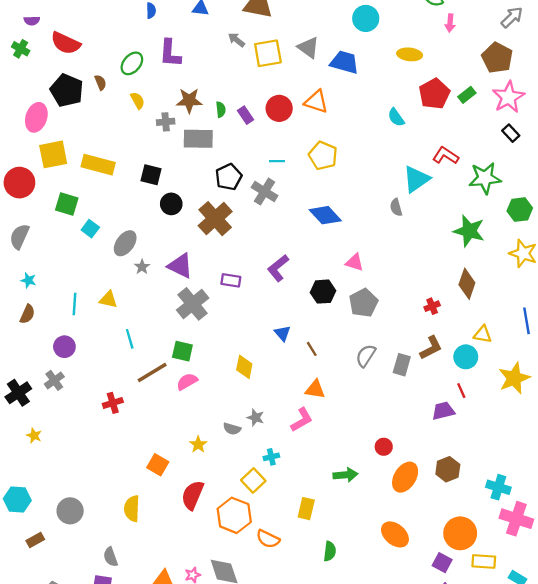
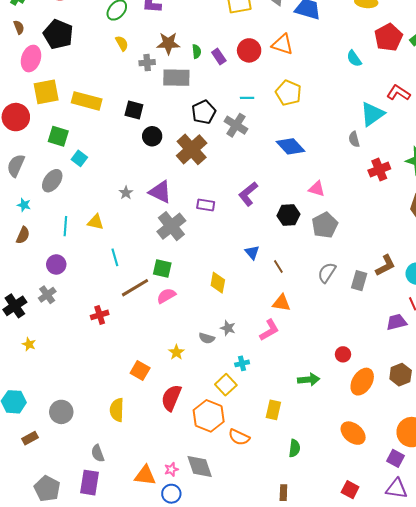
brown semicircle: (100, 83) -> (19, 27), moved
gray ellipse: (125, 243) -> (52, 181), moved
red cross: (432, 306) -> (379, 170), moved, size x1.5

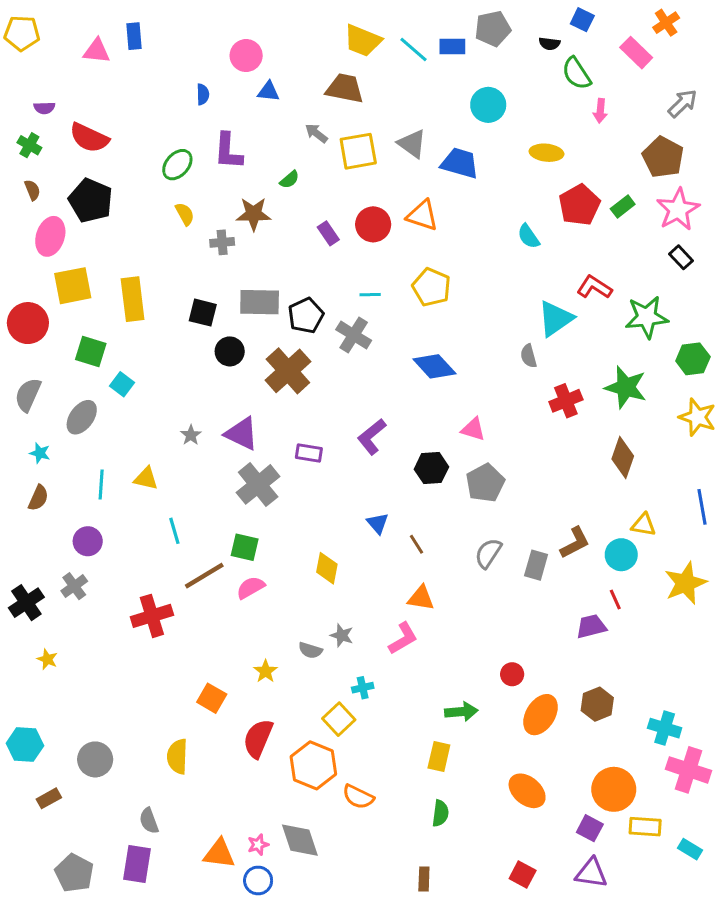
green semicircle: (197, 51) -> (289, 180), moved, turned 56
gray rectangle: (176, 78) -> (260, 302), moved
yellow rectangle: (87, 101) -> (133, 299), turned 68
red cross: (100, 315) -> (152, 616), size x1.5
yellow rectangle: (273, 410) -> (439, 756), moved

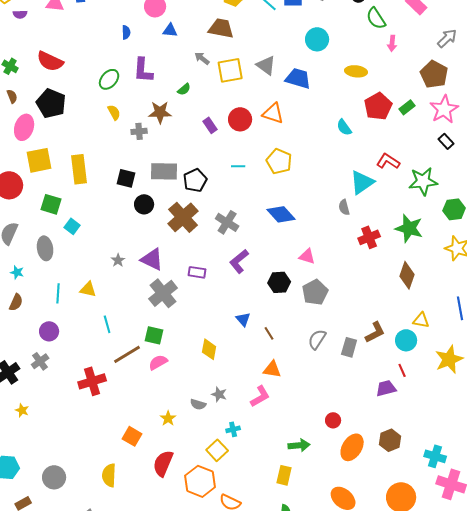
purple semicircle: (44, 108) -> (20, 14), moved
gray cross: (354, 335) -> (227, 222), moved
gray ellipse: (82, 417) -> (45, 248), turned -45

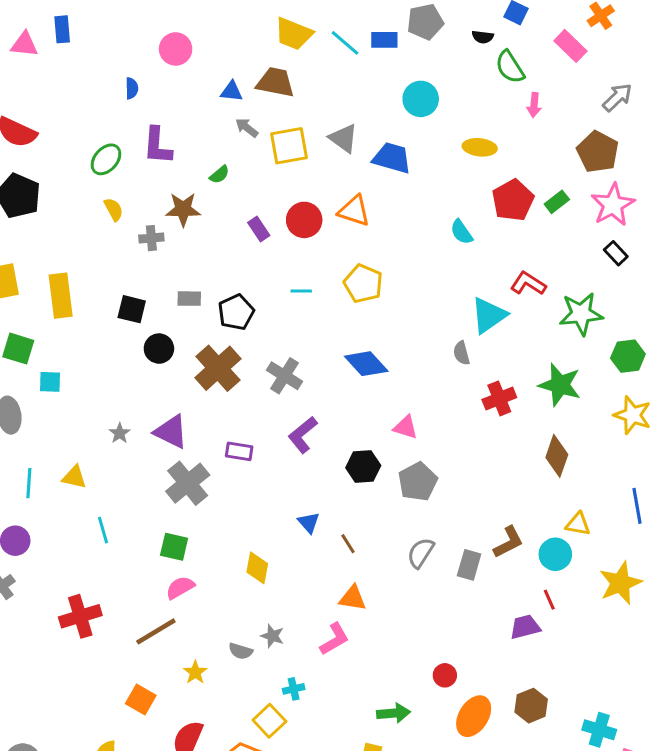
blue triangle: (170, 30) -> (232, 91), moved
gray rectangle: (164, 171) -> (189, 299), size x0.6
cyan square: (72, 226) -> (50, 382), turned -35
brown line: (127, 354) -> (156, 631), moved

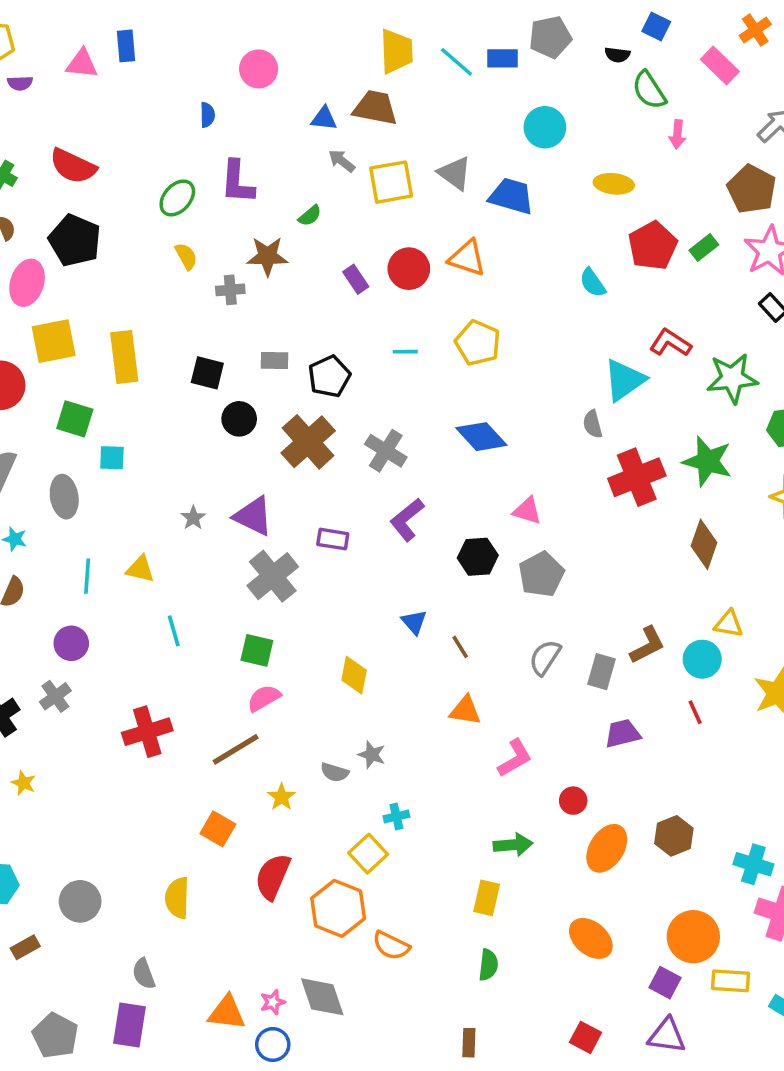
yellow trapezoid: (294, 34) -> (396, 51), turned -114
red cross: (499, 398) -> (637, 477), size x1.4
purple trapezoid: (525, 627) -> (623, 733), moved
pink L-shape: (334, 639) -> (515, 758), moved

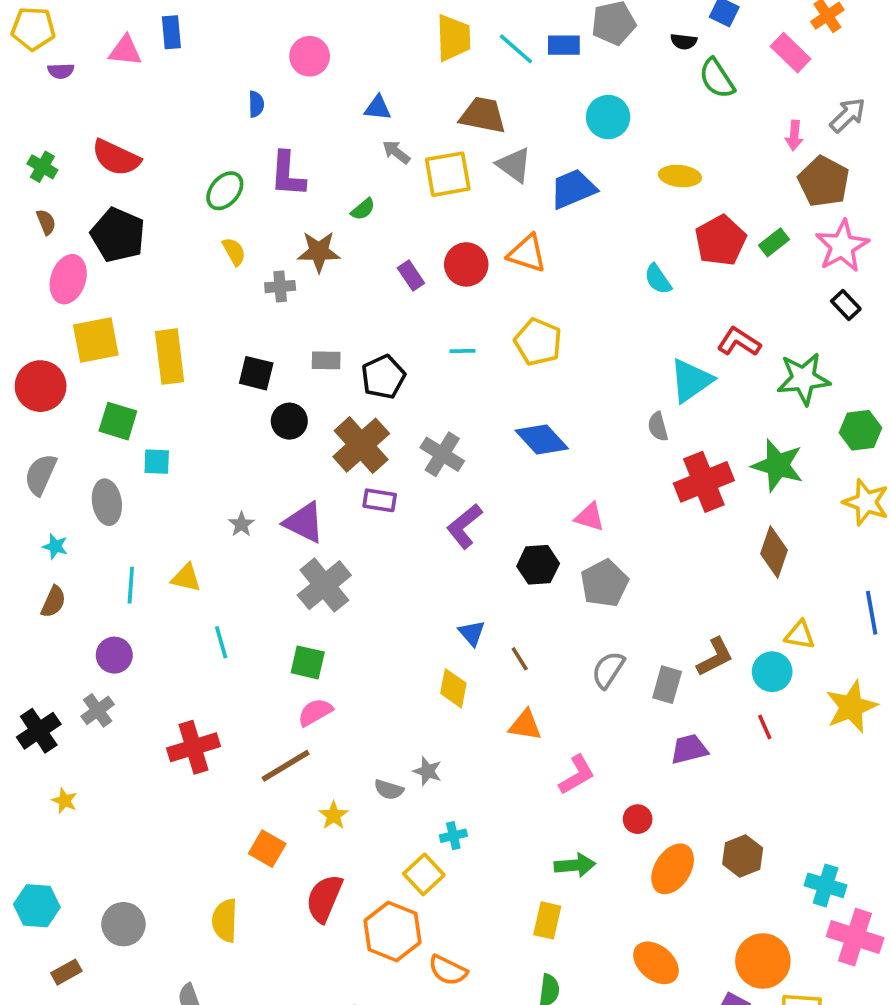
brown trapezoid: (375, 108) -> (483, 115), moved
pink arrow: (677, 134) -> (794, 135), moved
blue trapezoid: (511, 196) -> (573, 189), turned -39
purple rectangle: (333, 539) -> (380, 500), moved
yellow diamond: (354, 675) -> (453, 688), moved

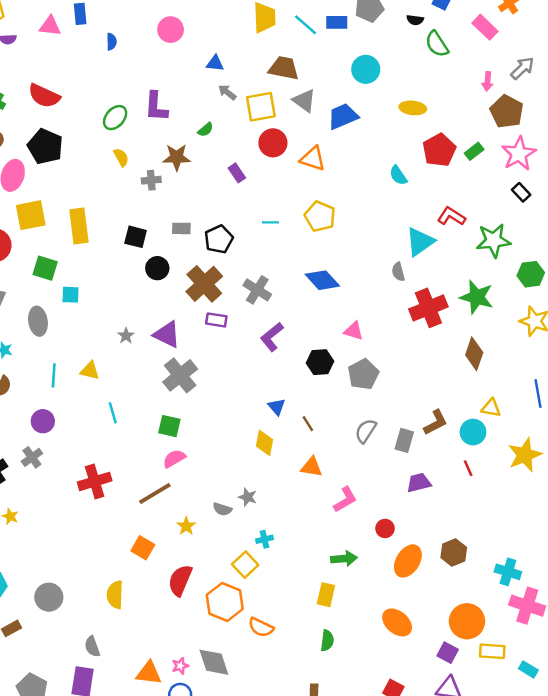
blue semicircle: (256, 104) -> (111, 42), moved
red circle: (466, 264) -> (273, 143), moved

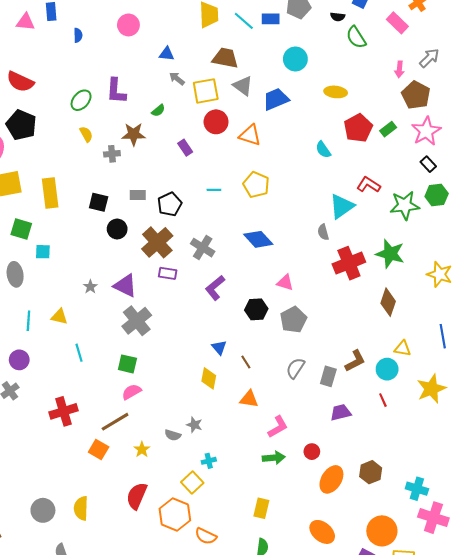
green hexagon: (531, 274) -> (437, 195), moved
orange square: (143, 548) -> (99, 450), moved
green arrow: (344, 559) -> (274, 458), moved
gray circle: (49, 597) -> (43, 510), moved

